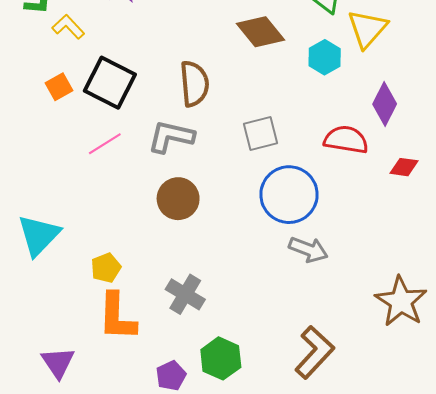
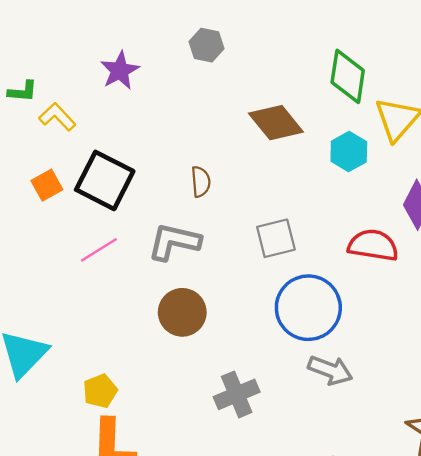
brown semicircle: (194, 84) -> (201, 182), size x0.6
gray cross: (185, 294) -> (237, 394), moved, turned 36

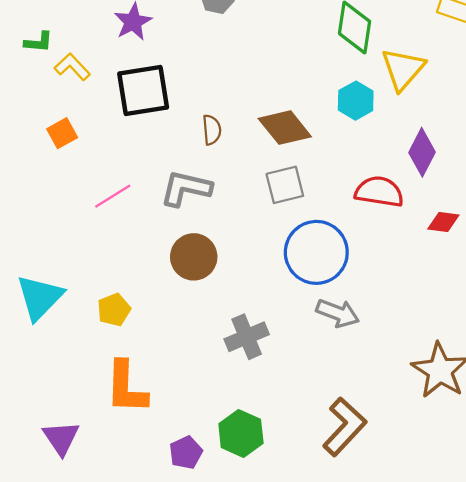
brown diamond: (276, 123) -> (285, 128), moved
black square: (105, 180) -> (143, 90), moved, turned -36
yellow pentagon: (100, 391) -> (114, 310), moved

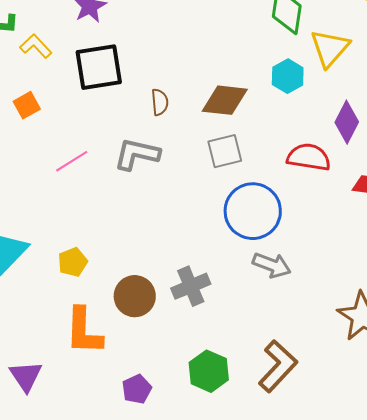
brown diamond: (285, 128) -> (225, 100), turned -45
brown circle: (194, 257) -> (135, 296), moved
green hexagon: (241, 433) -> (209, 371), moved

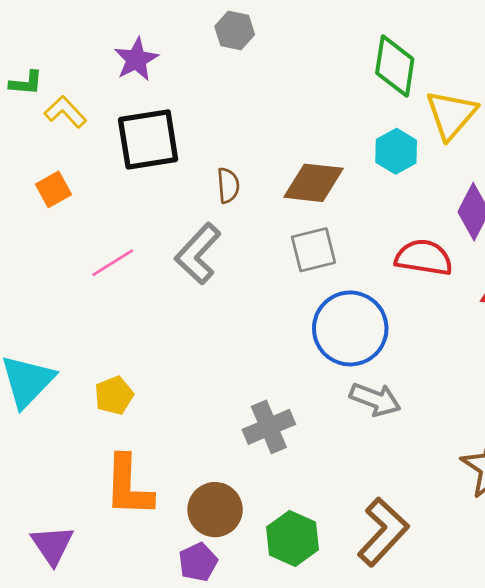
gray L-shape: (137, 154) -> (198, 254), turned -60
brown circle: (135, 296) -> (215, 510), moved

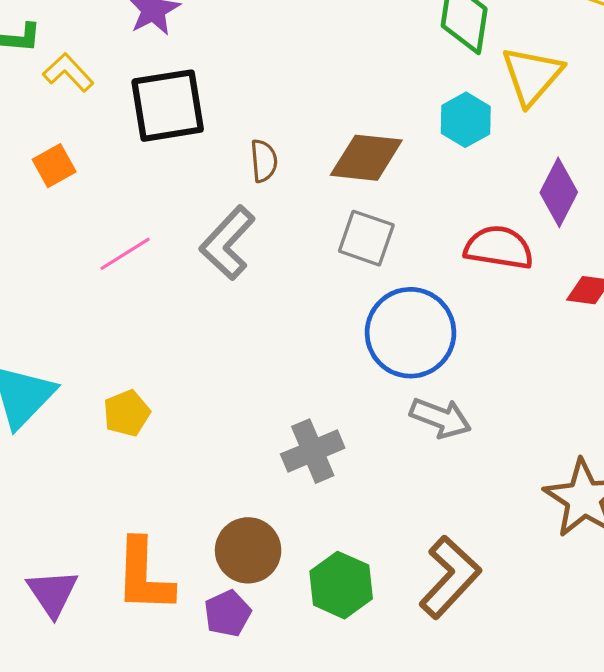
gray square: (313, 250) -> (366, 238), turned 33
orange L-shape: (128, 486) -> (144, 576), moved

